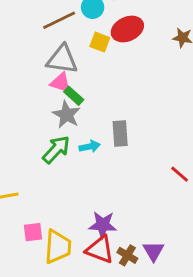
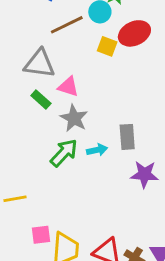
gray triangle: (62, 59) -> (39, 64), moved
green rectangle: (74, 96) -> (41, 100), moved
purple star: (103, 225) -> (144, 174), moved

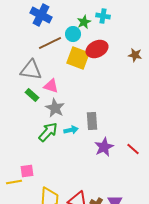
yellow square: (107, 46) -> (78, 58), size x1.6
purple star: (144, 174) -> (104, 147), turned -30
yellow line: (15, 199) -> (14, 182), moved
pink square: (41, 235) -> (27, 171), moved

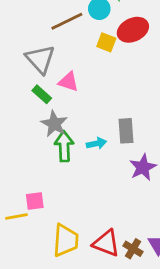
yellow square: (78, 58) -> (106, 42), size x0.6
gray triangle: (31, 70) -> (40, 59), turned 40
gray star: (55, 108) -> (54, 124), moved
green arrow: (48, 132) -> (64, 146), turned -45

